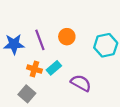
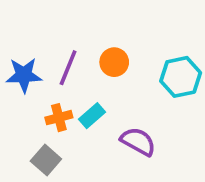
purple line: (40, 40) -> (68, 68), turned 42
orange cross: (34, 69) -> (59, 118), turned -32

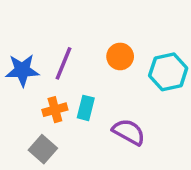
orange circle: (114, 62) -> (120, 56), moved
cyan rectangle: (92, 116) -> (86, 108), turned -35

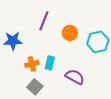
purple line: (63, 63) -> (44, 21), moved
gray square: (43, 149) -> (35, 87), moved

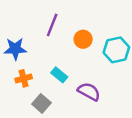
cyan rectangle: (50, 63) -> (59, 75), turned -64
orange cross: (32, 64) -> (24, 78), moved

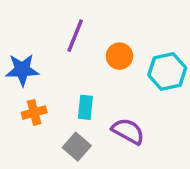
cyan rectangle: (59, 75) -> (85, 107), turned 56
gray square: (41, 103) -> (77, 147), moved

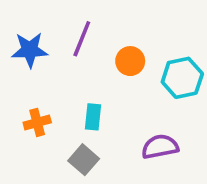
blue star: (22, 70) -> (30, 50), moved
purple semicircle: (128, 131) -> (160, 147), moved, turned -40

